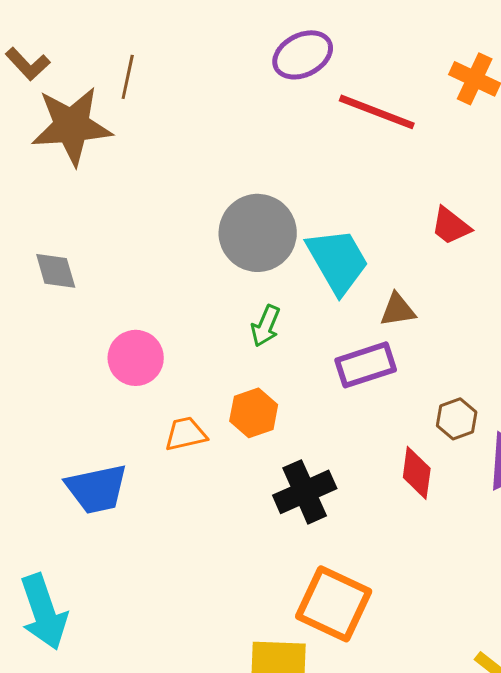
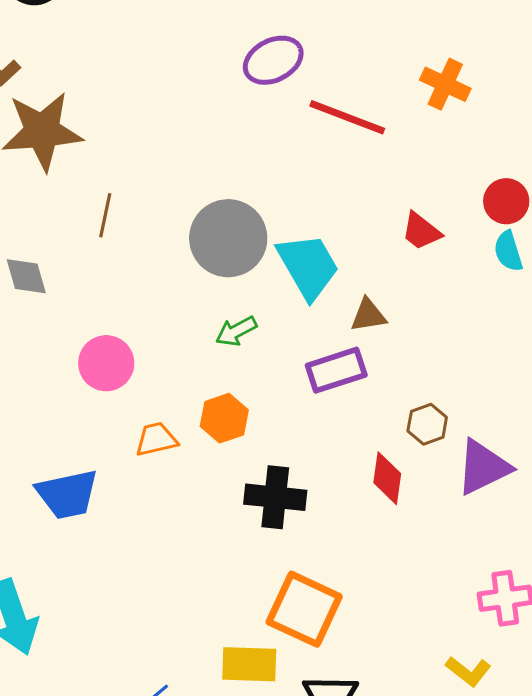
brown line: (128, 77) -> (105, 215), moved
green arrow: (266, 326) -> (236, 331), turned 39
black cross: (305, 492) -> (275, 497), turned 30

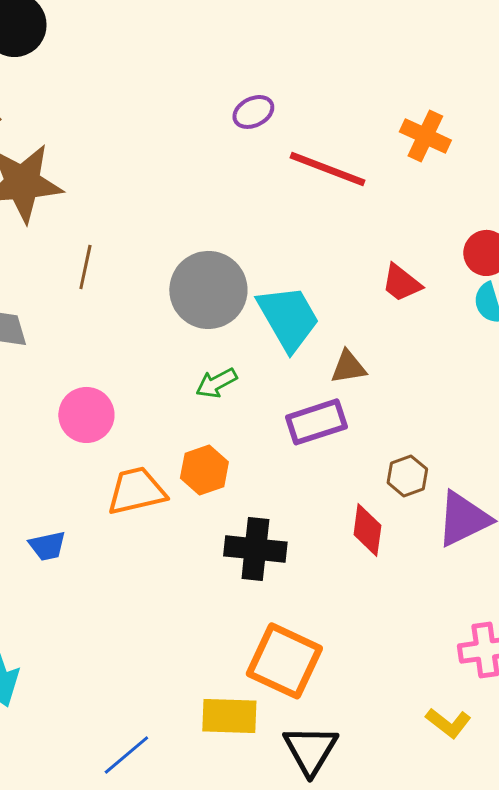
purple ellipse: (273, 60) -> (253, 112), size x0.7
orange trapezoid: (156, 439) -> (136, 491), size x1.4
blue trapezoid: (67, 494) -> (47, 546), size x0.6

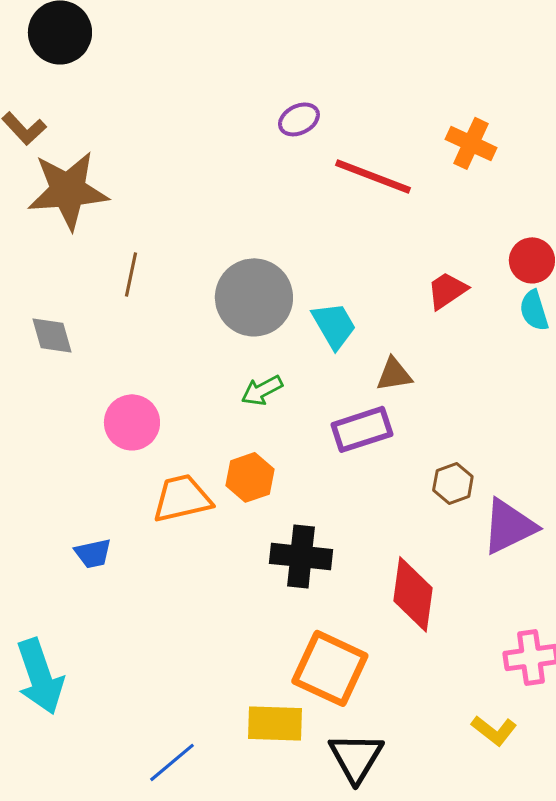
red trapezoid: (401, 283) -> (447, 290), turned 108
cyan trapezoid: (288, 318) -> (334, 325), size x0.7
red diamond: (367, 530) -> (413, 594), moved, size x1.4

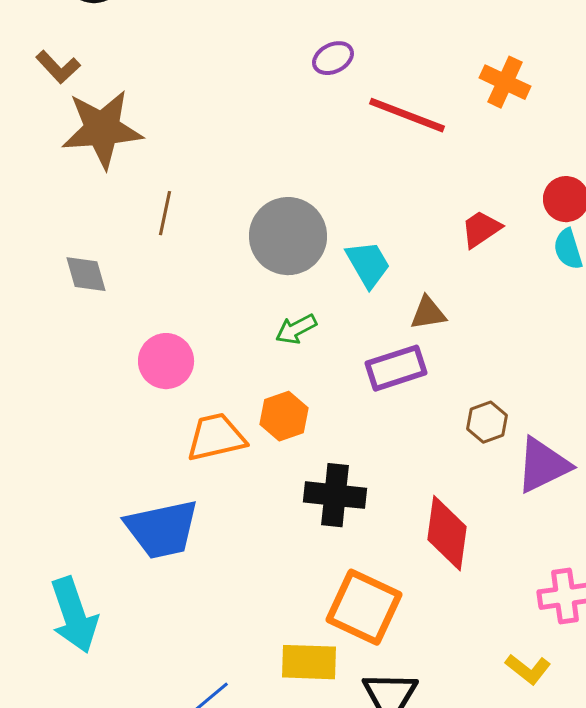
blue trapezoid: (93, 553) -> (162, 529), moved, size x2.0

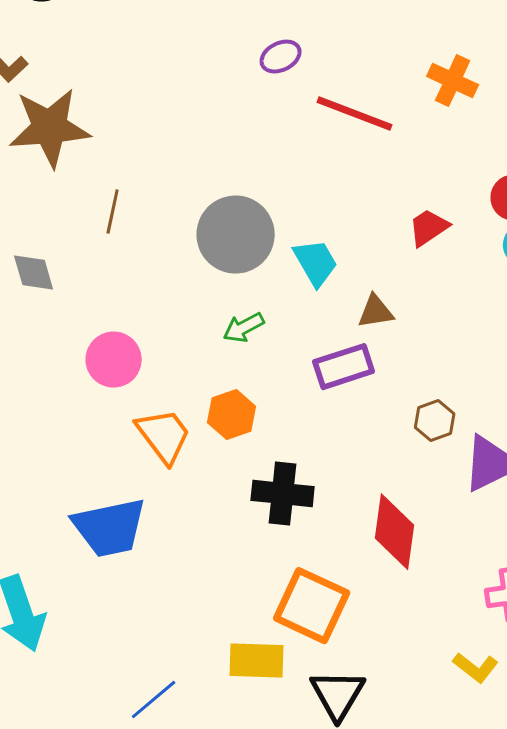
orange trapezoid: (216, 437) -> (164, 436), turned 66

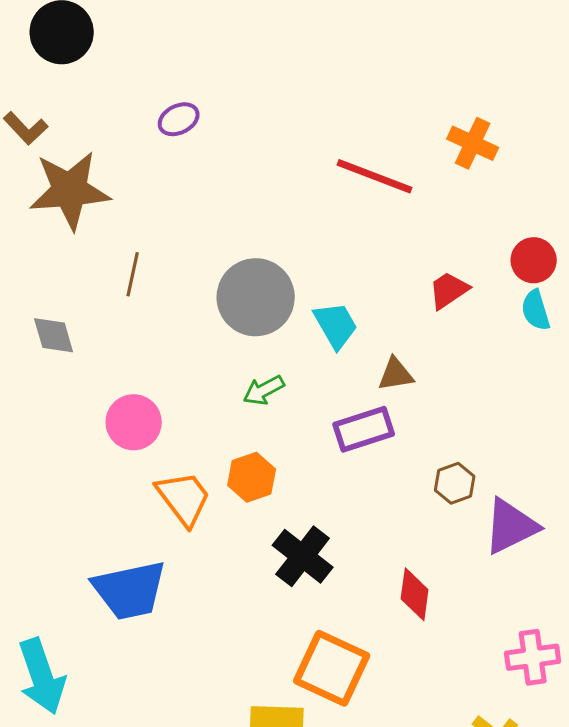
purple ellipse: (281, 57) -> (179, 119), moved
black cross: (283, 494) -> (303, 556), turned 32
red diamond: (395, 532) -> (415, 594), size x0.7

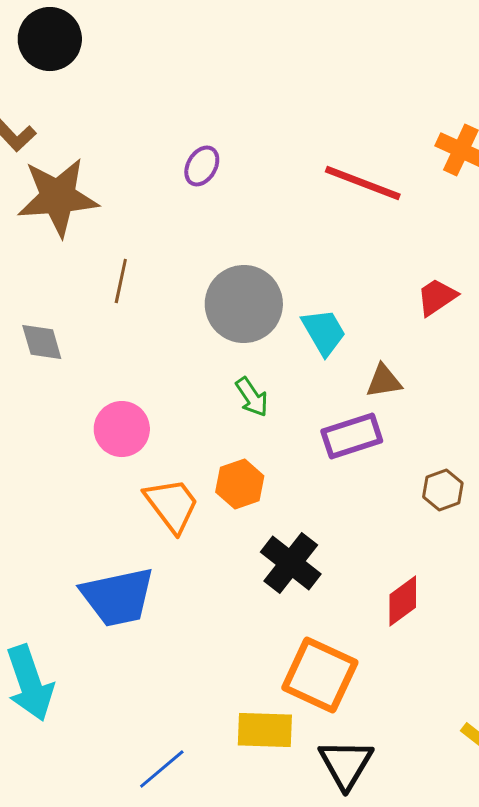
purple ellipse: (179, 119) -> (202, 166), moved, turned -33
green arrow: (264, 390) -> (252, 397), turned -96
red diamond: (415, 594) -> (403, 601), turned 46

